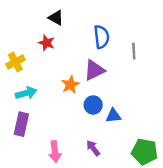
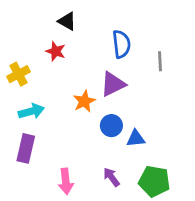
green pentagon: (145, 152) -> (154, 181), moved

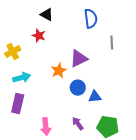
blue semicircle: (121, 44) -> (91, 19), moved

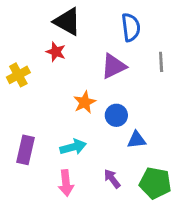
black triangle: (47, 15) -> (67, 22), size x1.5
purple triangle: (79, 59) -> (113, 66), moved
cyan arrow: (22, 78) -> (73, 147), moved
blue circle: (78, 88) -> (116, 115), moved

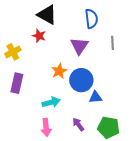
purple triangle: (113, 66) -> (79, 46), turned -30
blue circle: (116, 115) -> (81, 80), size x1.5
purple rectangle: (26, 150) -> (17, 83), moved

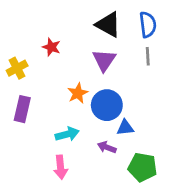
black triangle: (47, 15) -> (108, 25), moved
blue semicircle: (91, 19) -> (148, 25), moved
purple arrow: (78, 124) -> (107, 147), moved, turned -32

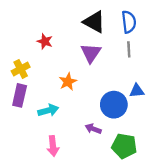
yellow cross: (17, 68) -> (21, 69), moved
blue circle: (107, 105) -> (114, 105), moved
blue triangle: (125, 128) -> (137, 91), moved
cyan arrow: (67, 134) -> (48, 110), moved

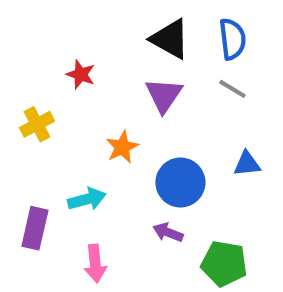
gray line: (129, 49) -> (232, 89), turned -56
purple rectangle: (20, 95) -> (35, 228), moved
blue circle: (114, 105) -> (180, 182), moved

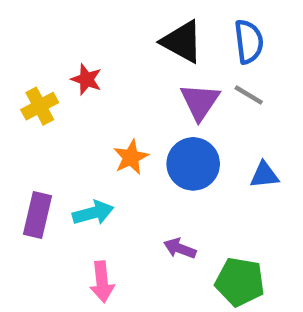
purple triangle: (164, 95) -> (200, 102), moved
yellow cross: (37, 124) -> (40, 106), moved
blue circle: (180, 182) -> (193, 164), moved
purple rectangle: (35, 228) -> (38, 215), moved

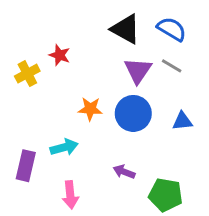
blue semicircle: (249, 42) -> (172, 29), turned -52
orange star: (131, 157) -> (90, 109), turned 30
purple rectangle: (38, 215) -> (26, 166), moved

